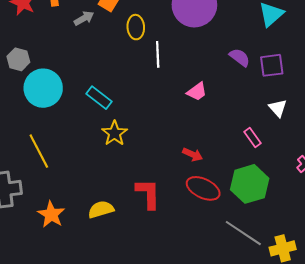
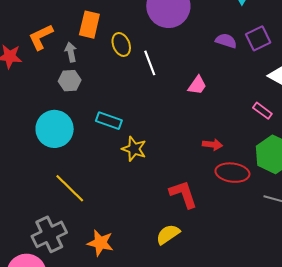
gray arrow: (84, 18) -> (71, 52), turned -54
gray hexagon: (18, 59) -> (70, 81), moved
yellow semicircle: (101, 209) -> (168, 234), moved

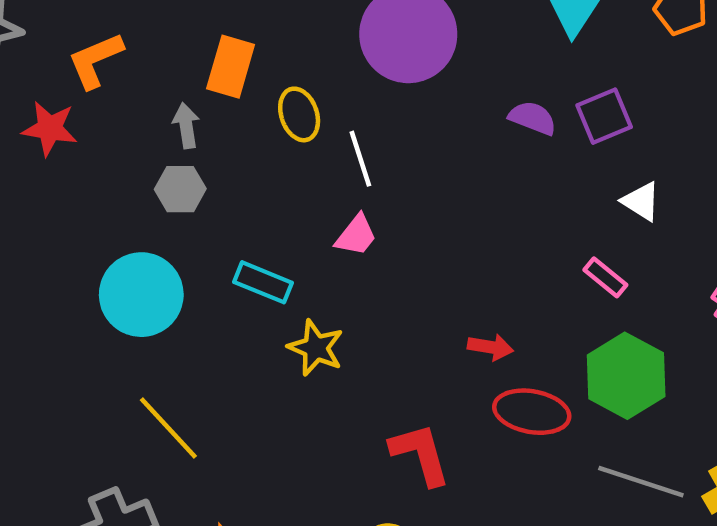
orange L-shape: (41, 37) -> (95, 60), moved
pink trapezoid: (197, 85) -> (356, 235), moved

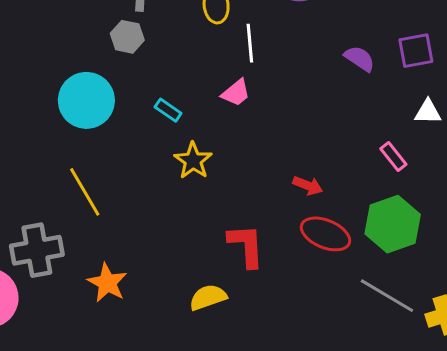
purple semicircle: (533, 118) -> (360, 59), moved
white triangle: (641, 201) -> (428, 112), turned -44
cyan rectangle: (263, 282) -> (168, 110), size x0.7

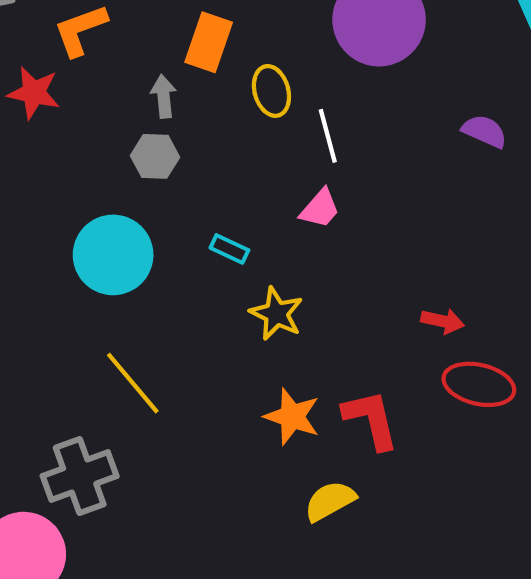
orange star: (107, 283) -> (292, 417), moved

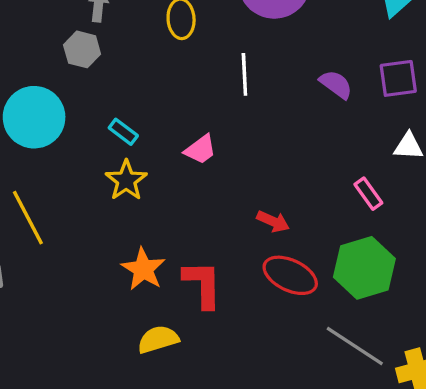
white line: (328, 136) -> (244, 74), moved
pink trapezoid: (320, 209) -> (200, 150), moved
yellow star: (276, 314) -> (126, 180), moved

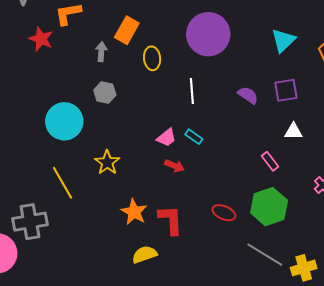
gray hexagon: (82, 49) -> (105, 92), moved
cyan rectangle: (123, 132) -> (194, 137), moved
yellow star: (126, 180) -> (107, 162), moved
red arrow: (273, 221) -> (175, 166), moved
red ellipse: (290, 275) -> (224, 213), size x0.7

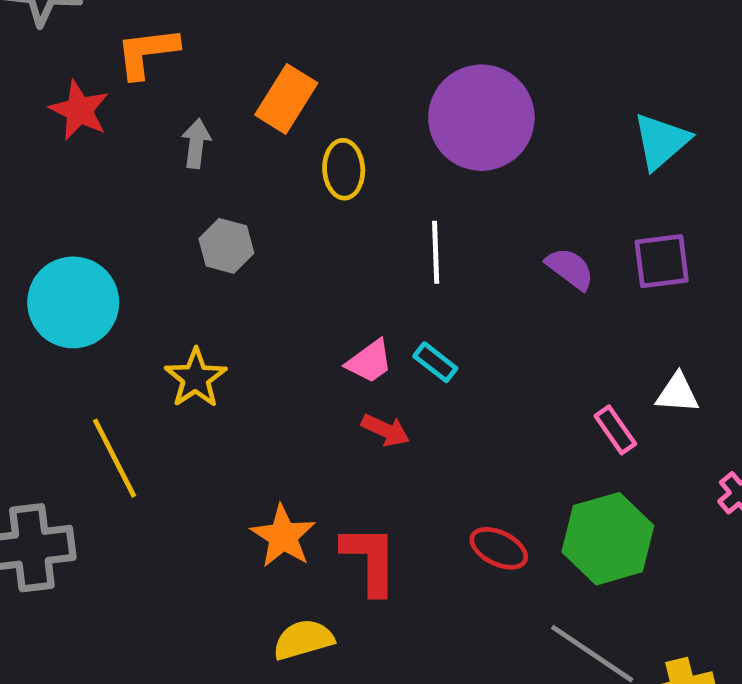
gray arrow: (101, 52) -> (196, 143), moved
cyan circle: (64, 121) -> (73, 302), moved
white triangle: (293, 131) -> (677, 393), moved
yellow star: (107, 162) -> (196, 378), moved

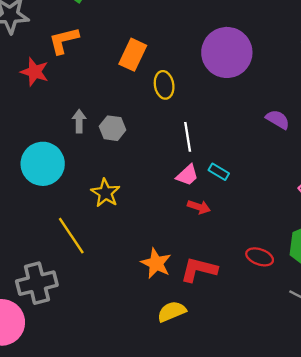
gray arrow: (196, 143) -> (79, 121), moved
white line: (436, 252) -> (188, 137), moved
red L-shape: (370, 560) -> (199, 270), turned -69

